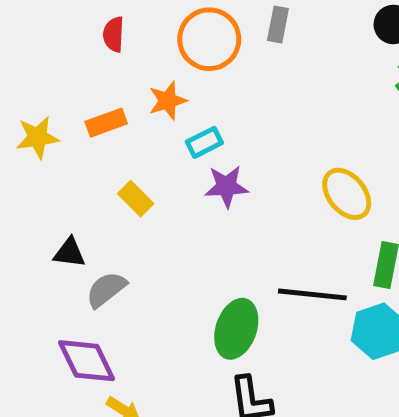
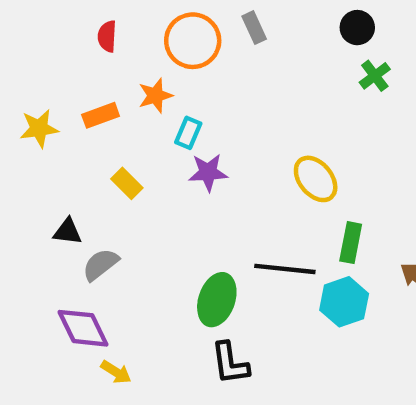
gray rectangle: (278, 24) -> (254, 28), turned -36
cyan rectangle: (204, 142) -> (188, 133), turned -40

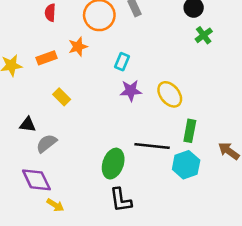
cyan rectangle: (188, 133) -> (122, 62), moved
purple star: (208, 172) -> (131, 91), moved

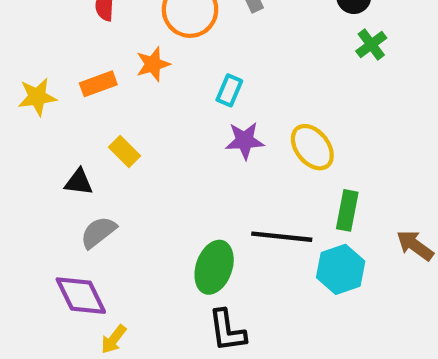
black triangle: (28, 125) -> (79, 182), moved
yellow arrow: (55, 205) -> (114, 339), turned 96

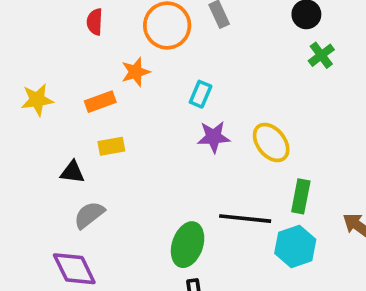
orange rectangle: (98, 84) -> (100, 102), moved
yellow rectangle: (125, 152) -> (111, 146), turned -55

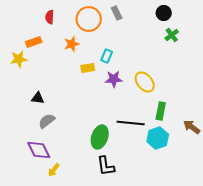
orange rectangle: (100, 102) -> (34, 42), moved
yellow rectangle: (111, 146) -> (88, 68), moved

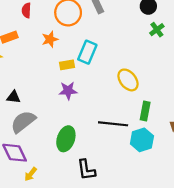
cyan rectangle: (107, 56) -> (87, 52), size x1.5
purple star: (114, 79) -> (68, 91), moved
gray semicircle: (47, 121) -> (23, 122), size x1.4
green ellipse: (100, 137) -> (66, 139), moved

